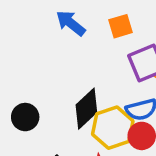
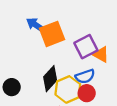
orange square: (120, 26) -> (52, 34), moved, size x1.6

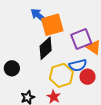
black diamond: (50, 79) -> (46, 48), moved
red circle: (87, 93) -> (88, 77), moved

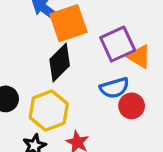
yellow hexagon: (61, 75) -> (49, 111), moved

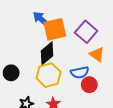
purple square: (118, 44) -> (86, 32), moved, turned -30
yellow hexagon: (49, 111) -> (49, 75), moved

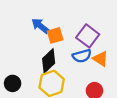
orange square: (55, 29) -> (55, 35), size x0.7
blue semicircle: (80, 72) -> (82, 56), moved

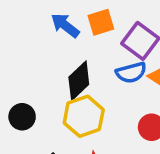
orange square: (55, 35) -> (101, 22), moved

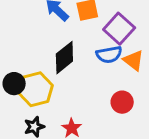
yellow hexagon: (84, 116) -> (36, 89), moved

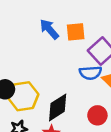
black diamond: (64, 58) -> (58, 107), moved

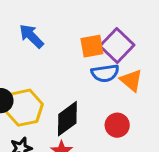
blue arrow: (49, 29) -> (31, 36), moved
orange square: (76, 32) -> (92, 46), moved

